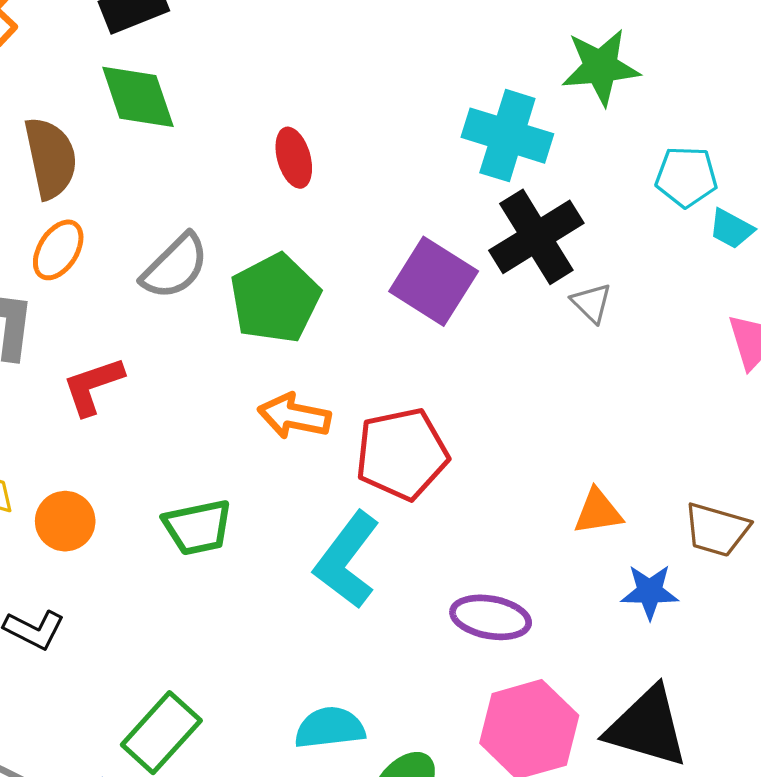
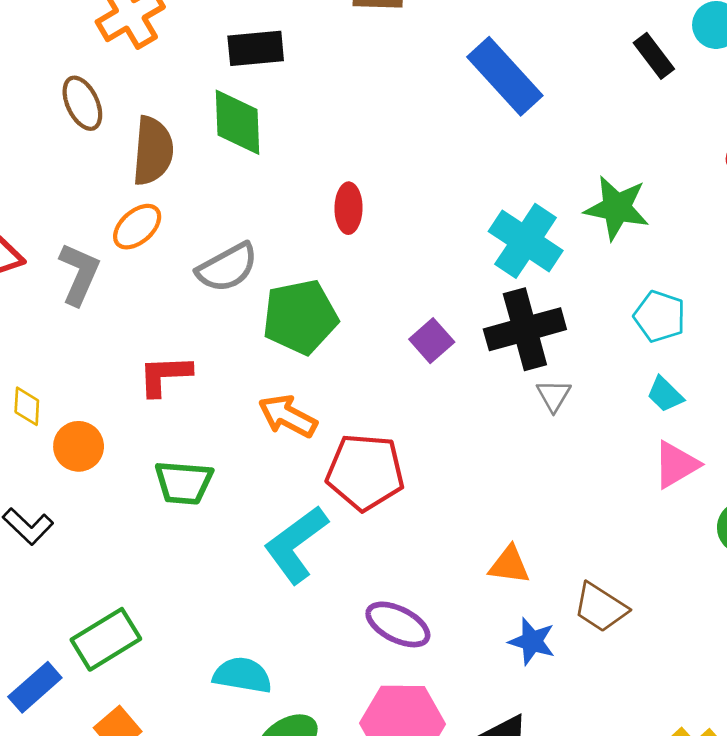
cyan trapezoid: (731, 229) -> (665, 394), moved
purple square: (434, 281) -> (432, 341), size x0.6
red L-shape: (93, 386) -> (165, 375), moved

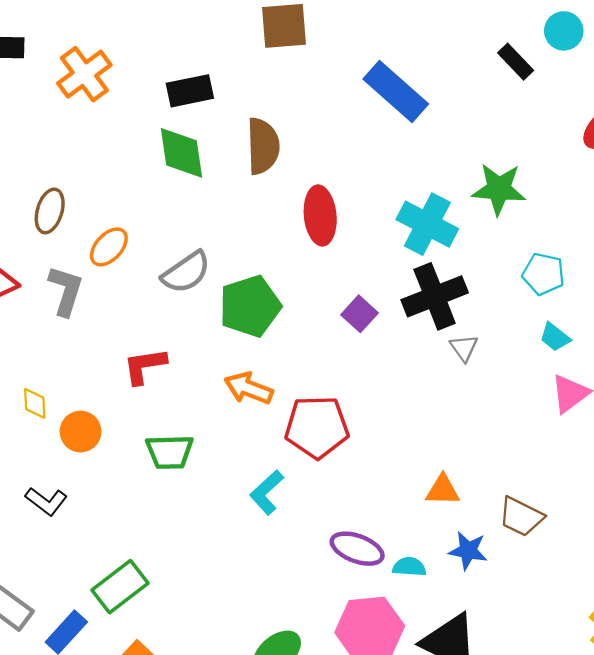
brown ellipse: (82, 103) -> (50, 211), moved, turned 48
brown semicircle: (153, 151) -> (263, 146), moved
red ellipse: (349, 208) -> (320, 215), moved, size x1.4
cyan L-shape: (296, 544) -> (267, 492), size x0.7
cyan semicircle: (242, 675) -> (409, 567), moved, size x0.7

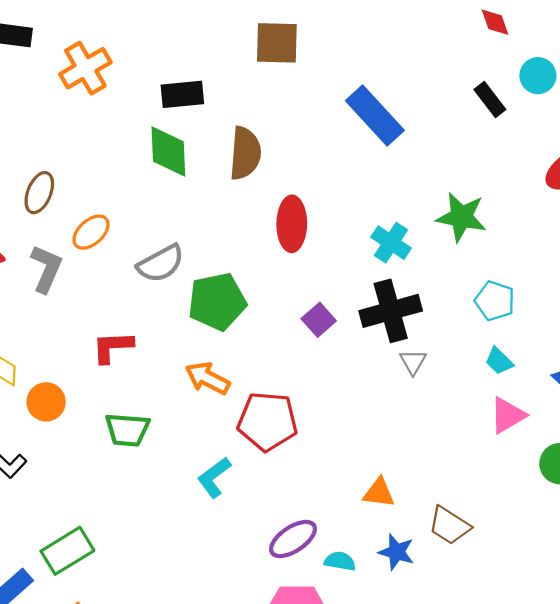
cyan cross: (427, 224) -> (391, 243), size x0.7
purple ellipse: (357, 549) -> (293, 539), turned -60

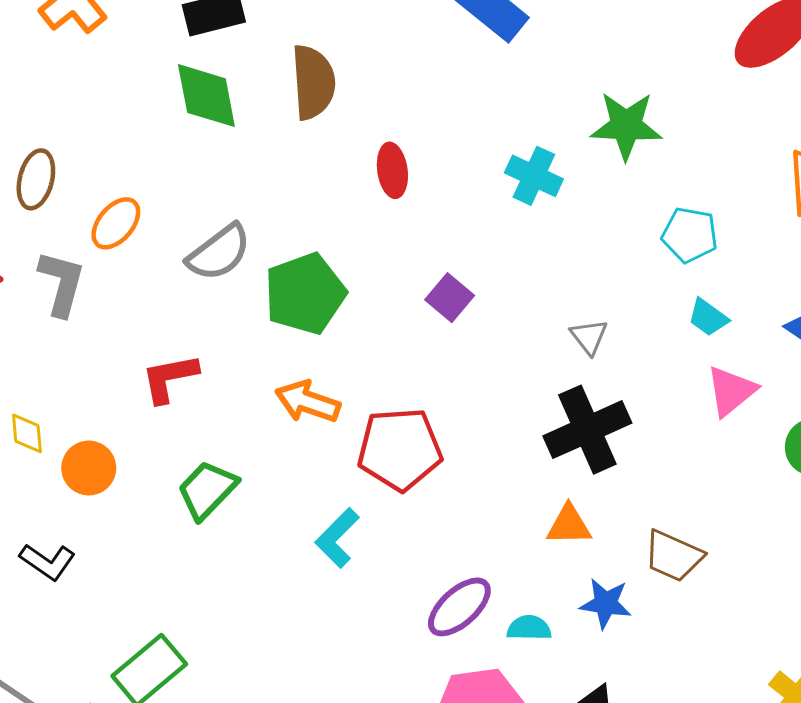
red ellipse: (292, 224) -> (392, 170), size x0.7
black cross: (391, 311) -> (587, 430), moved
green trapezoid: (127, 430) -> (207, 490), turned 138

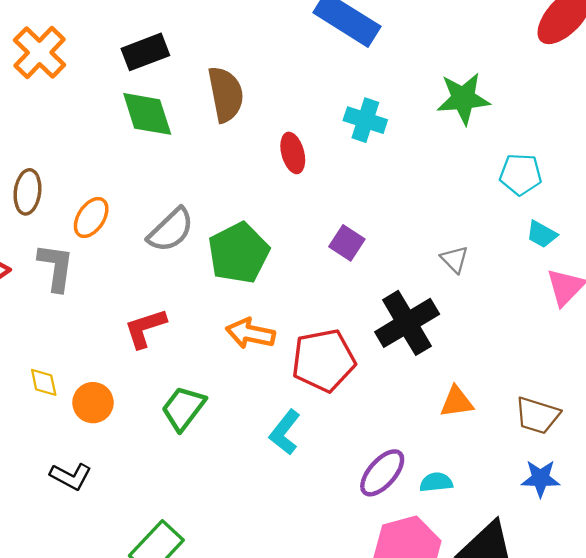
cyan cross: (534, 176) -> (365, 120), moved
black cross: (587, 430) -> (407, 323), moved
blue star: (606, 603) -> (540, 478), moved

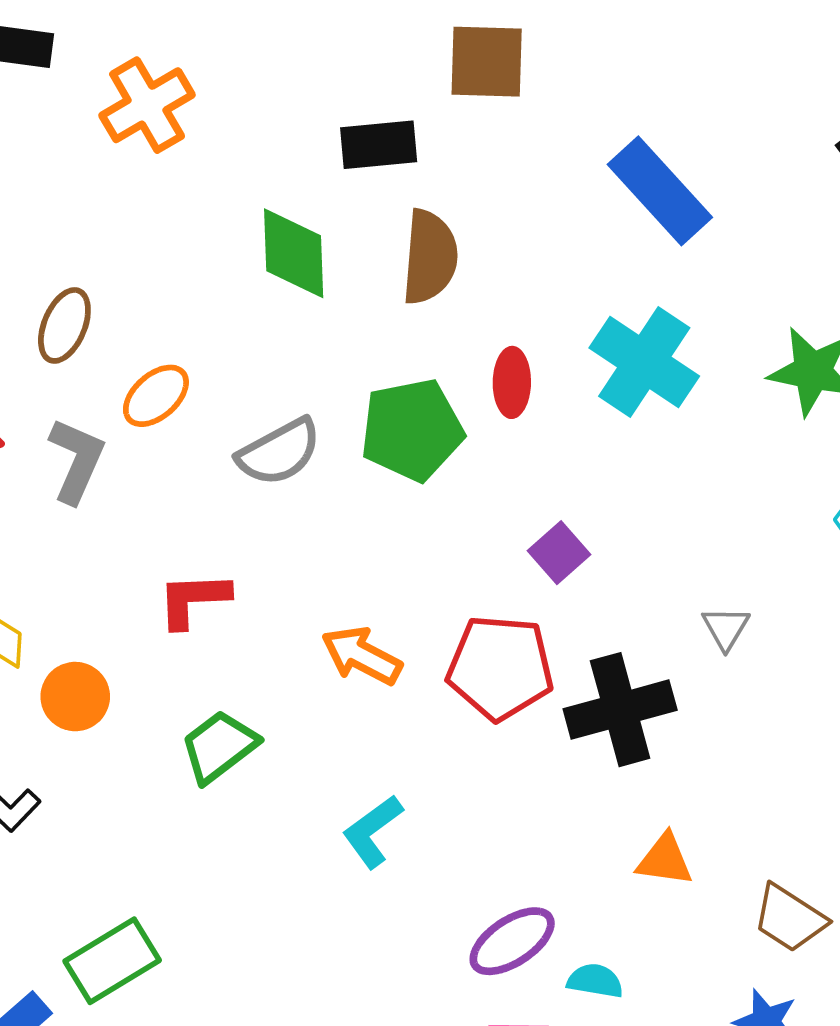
black rectangle: (145, 52) -> (379, 145), moved
cyan cross: (365, 120) -> (644, 362), size x1.5
green pentagon: (239, 253) -> (412, 430), moved
red pentagon: (323, 360) -> (500, 668), moved

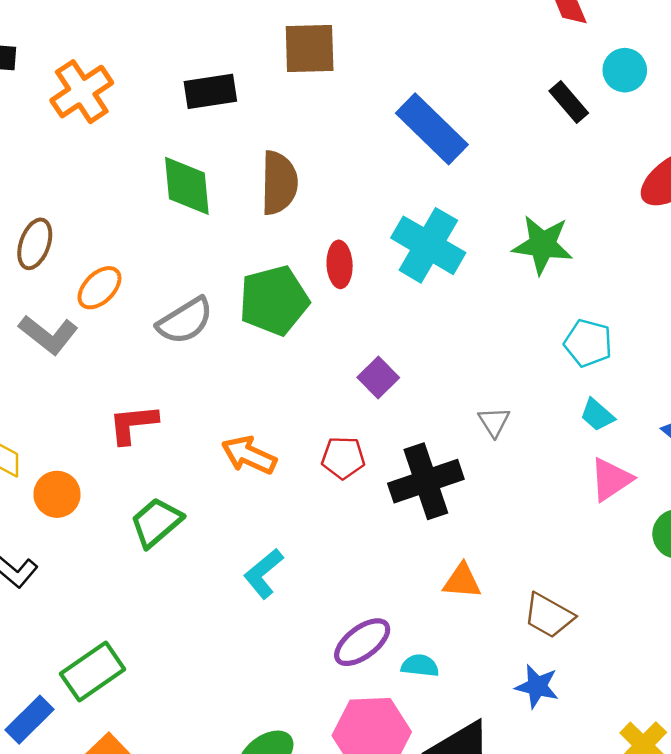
black rectangle: (379, 145) -> (210, 91), moved
gray L-shape: (77, 460) -> (48, 335), turned 108
red pentagon: (500, 668) -> (343, 458), size x0.6

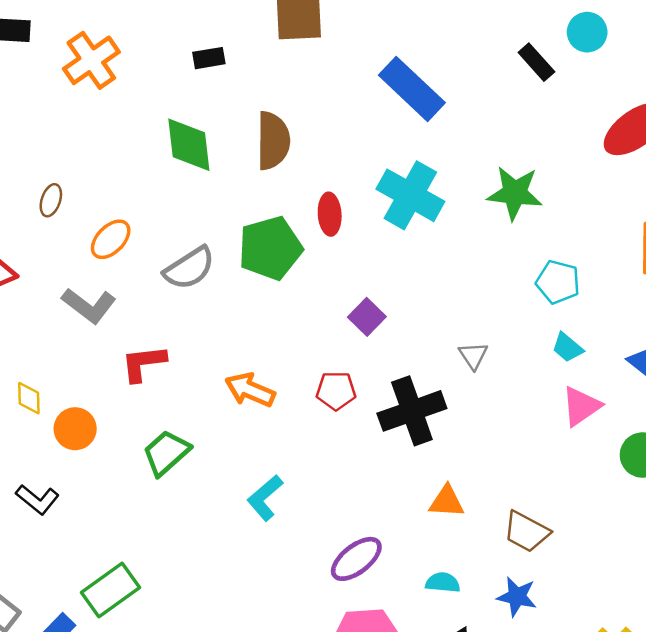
black rectangle: (210, 91) -> (209, 58), size x0.7
brown ellipse: (35, 244) -> (51, 200), size x0.7
gray L-shape: (48, 335) -> (89, 306), moved
cyan semicircle: (420, 666) -> (443, 583), moved

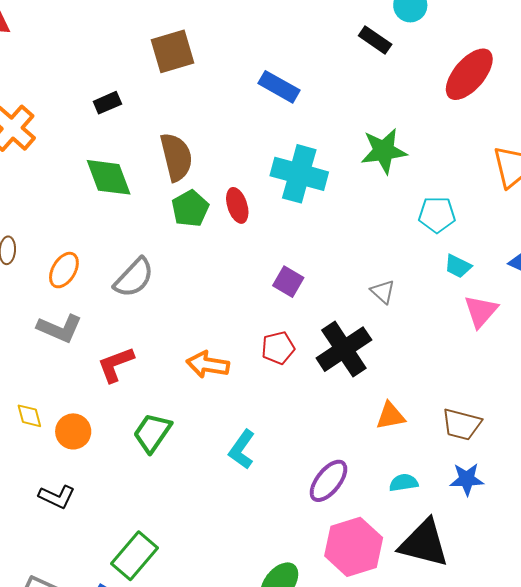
blue rectangle: (412, 89) -> (279, 87), size x0.7
green pentagon: (270, 248) -> (190, 208), moved, size x0.7

